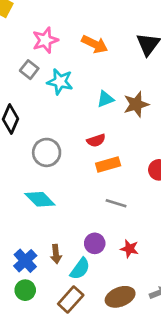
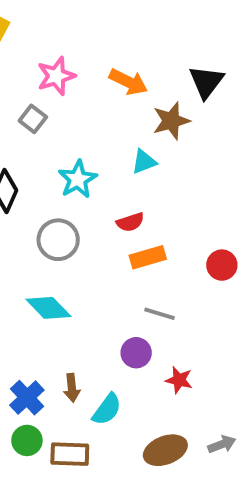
cyan star: (60, 82) -> (78, 179), moved, turned 30
brown star: (136, 104) -> (171, 121), moved
purple circle: (95, 243) -> (136, 353), moved
brown rectangle: (71, 300) -> (70, 454), moved, turned 50

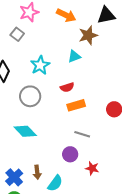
black triangle: (206, 82) -> (106, 15), turned 42

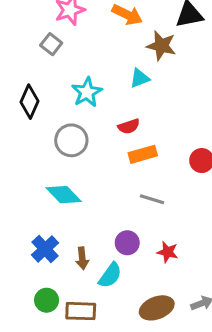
brown star: (88, 35) -> (161, 46), turned 30
purple circle: (70, 154) -> (127, 243), moved
blue cross: (14, 177) -> (45, 249), moved

